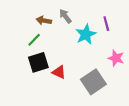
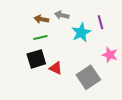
gray arrow: (65, 16) -> (62, 15), turned -40
green line: (34, 40) -> (40, 38), moved, turned 32

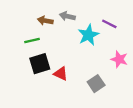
purple line: (101, 22) -> (109, 24), turned -48
green line: (40, 38) -> (32, 40), moved
gray square: (88, 77) -> (96, 84), size x0.7

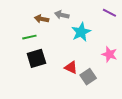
purple line: (109, 24) -> (109, 13), moved
red triangle: (61, 74) -> (71, 67), moved

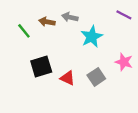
green line: (29, 37) -> (24, 31), moved, turned 64
red triangle: (71, 67) -> (68, 78), moved
gray square: (88, 77) -> (96, 77), moved

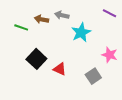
green line: (24, 31) -> (21, 27), turned -32
black square: (41, 67) -> (36, 59), turned -30
gray square: (96, 77) -> (93, 76), moved

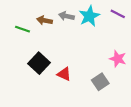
cyan star: (81, 32) -> (89, 16), moved

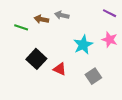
cyan star: (89, 16) -> (83, 45), moved
pink star: (118, 59) -> (110, 40), moved

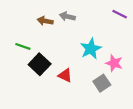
green line: (21, 27) -> (23, 46), moved
pink star: (110, 40) -> (114, 63), moved

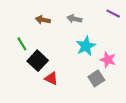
gray arrow: (67, 16) -> (74, 19), moved
green line: (23, 46) -> (22, 44), turned 40
red triangle: (65, 75) -> (51, 78), moved

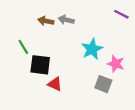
gray arrow: (74, 19) -> (66, 20), moved
black square: (38, 61) -> (40, 65), turned -36
gray square: (96, 78) -> (103, 84), turned -35

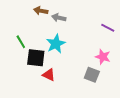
purple line: (121, 14) -> (108, 28), moved
brown arrow: (46, 21) -> (41, 11), moved
cyan star: (92, 49) -> (56, 44), moved

